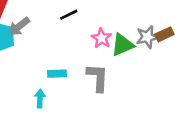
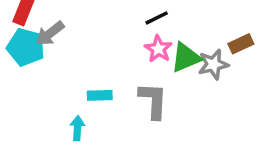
black line: (69, 15) -> (157, 18), moved
gray star: (147, 37) -> (213, 64), moved

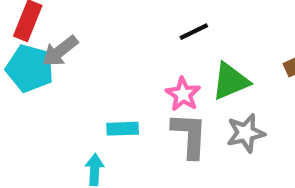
pink star: (158, 49) -> (183, 94), moved
gray star: (213, 64) -> (246, 133), moved

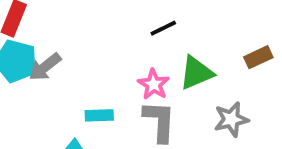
gray arrow: (60, 51) -> (45, 67), moved
gray star: (246, 133) -> (231, 119), moved

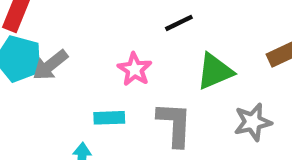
pink star: (154, 84) -> (135, 69), moved

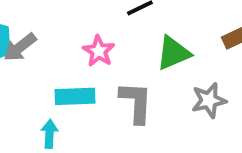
cyan rectangle: (109, 118) -> (75, 96), size x1.4

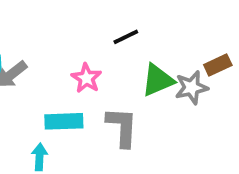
gray star: (209, 100) -> (191, 88), moved

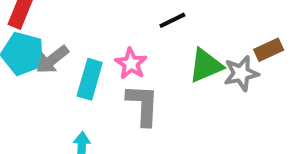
cyan rectangle: (64, 121) -> (90, 79), moved, turned -72
gray L-shape: (122, 127) -> (143, 105), moved

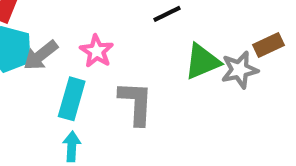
pink star: (131, 64) -> (97, 51), moved
cyan rectangle: (90, 79) -> (72, 99), moved

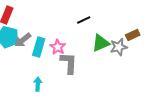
pink star: (97, 51) -> (58, 47), moved
cyan rectangle: (72, 99) -> (39, 47), moved

